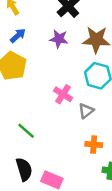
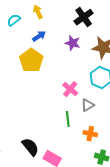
green line: (26, 131) -> (68, 119), moved, turned 35
black semicircle: (24, 169) -> (30, 147), turned -30

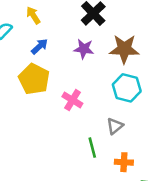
pink cross: (70, 89) -> (72, 100), moved

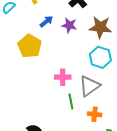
blue arrow: (40, 46) -> (46, 22), moved
pink cross: (72, 100) -> (63, 77), moved, turned -35
gray triangle: (115, 126) -> (89, 86), size x1.6

